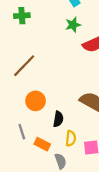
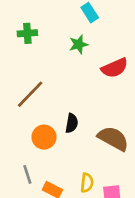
green star: (73, 25) -> (79, 44), moved
black semicircle: (58, 119) -> (72, 123), moved

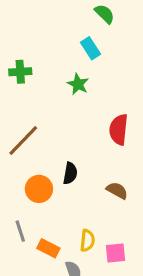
green star: (79, 44) -> (78, 84), turned -30
red semicircle: (115, 68) -> (119, 130), moved, turned 120
brown semicircle: (113, 138) -> (117, 190), size x0.6

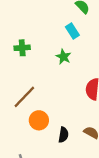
black semicircle: (70, 173) -> (63, 135), moved
orange circle: (39, 189) -> (39, 120), moved

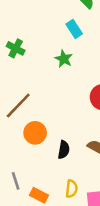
green cross: (22, 48) -> (16, 48), turned 32

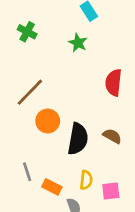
black semicircle: (64, 150) -> (78, 139), size x1.6

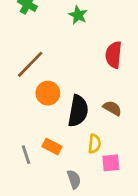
gray line: (27, 172) -> (26, 155), moved
yellow semicircle: (86, 180) -> (94, 144), moved
orange rectangle: (52, 187) -> (52, 146), moved

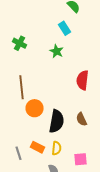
brown line: (30, 64) -> (22, 87), turned -50
brown semicircle: (112, 108) -> (82, 119), turned -144
yellow semicircle: (94, 144) -> (56, 148), moved

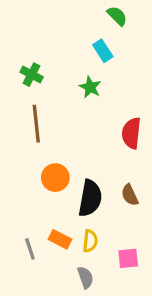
brown line: (22, 87) -> (36, 124), moved

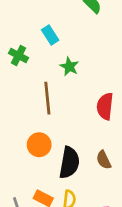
cyan rectangle: (103, 51) -> (50, 35), moved
brown line: (36, 124) -> (47, 98), moved

